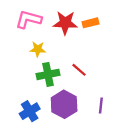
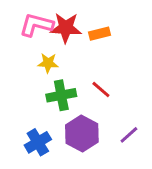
red star: (65, 23) -> (66, 28), moved
orange rectangle: (90, 23) -> (100, 34), moved
purple line: (101, 105) -> (129, 135), turned 42

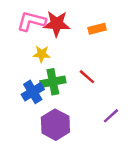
orange rectangle: (100, 34) -> (97, 29), moved
purple hexagon: (82, 133) -> (55, 125), moved
blue cross: (38, 142) -> (33, 92), moved

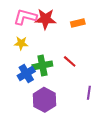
yellow star: (42, 54) -> (21, 43), moved
purple line: (111, 116) -> (89, 93), turned -40

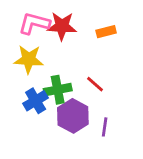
yellow star: (21, 43) -> (29, 59), size x1.5
purple line: (89, 93) -> (105, 127), moved
purple hexagon: (44, 100) -> (73, 116), moved

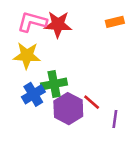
orange rectangle: (106, 32) -> (115, 22), moved
red line: (95, 84) -> (92, 102), moved
purple line: (105, 127) -> (115, 119), moved

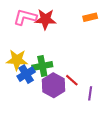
yellow star: (27, 56) -> (17, 60), moved

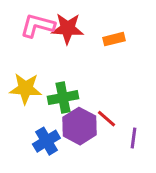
orange rectangle: (90, 17) -> (114, 39), moved
blue cross: (26, 74) -> (46, 141), moved

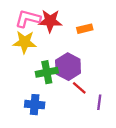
yellow star: (25, 89) -> (25, 42), moved
purple hexagon: (80, 126) -> (68, 67), moved
blue cross: (46, 141) -> (35, 105), turned 36

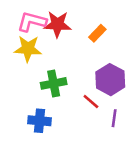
orange rectangle: (85, 29) -> (97, 33), turned -32
purple hexagon: (68, 67) -> (110, 80), moved

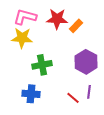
red star: (57, 24) -> (57, 19), moved
red line: (91, 101) -> (73, 98), moved

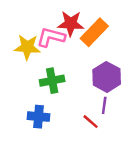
pink L-shape: (25, 17) -> (51, 37), moved
orange rectangle: (76, 26) -> (94, 32), size x1.6
purple line: (89, 92) -> (104, 105), moved

